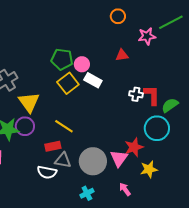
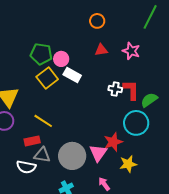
orange circle: (118, 16) -> (97, 21), moved
green line: (171, 22) -> (150, 17), turned -35
pink star: (147, 36) -> (131, 51), moved, turned 30

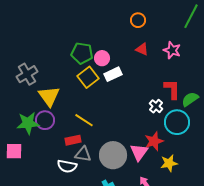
red triangle: (101, 50) -> (142, 49), turned 32
white rectangle: (72, 75) -> (113, 74), turned -54
white cross: (115, 89) -> (156, 106), moved, turned 32

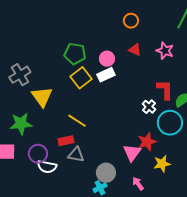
pink circle: (102, 58) -> (107, 59), moved
purple circle: (45, 120) -> (38, 154), moved
gray circle: (113, 155) -> (106, 173), moved, size x0.7
white semicircle: (67, 166) -> (47, 167), moved

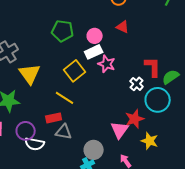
pink star: (165, 51) -> (107, 64), moved
yellow square: (81, 78) -> (75, 71), moved
yellow star: (162, 164) -> (150, 141), turned 30

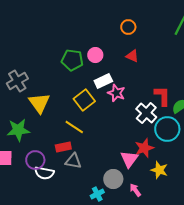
pink circle: (95, 36) -> (95, 55), moved
white cross: (137, 84) -> (146, 113), size x1.5
gray circle: (94, 150) -> (113, 179), moved

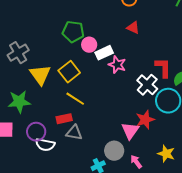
pink circle: (95, 55) -> (89, 45), moved
yellow square: (84, 100) -> (69, 72), moved
yellow star: (159, 170) -> (166, 154), moved

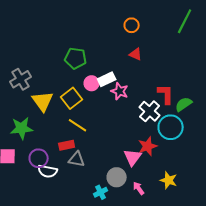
pink circle: (89, 45) -> (92, 83), moved

